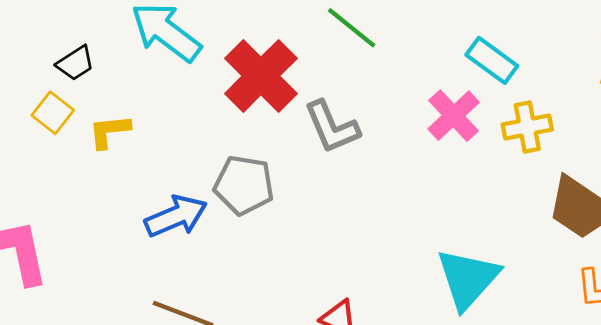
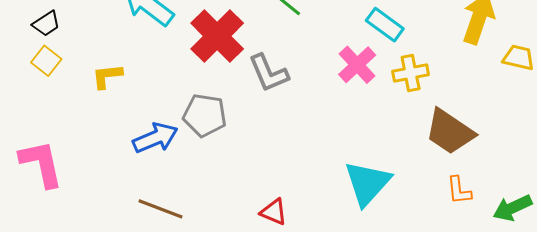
black trapezoid: (75, 63) -> (46, 24), moved
yellow square: (53, 113) -> (46, 61), moved

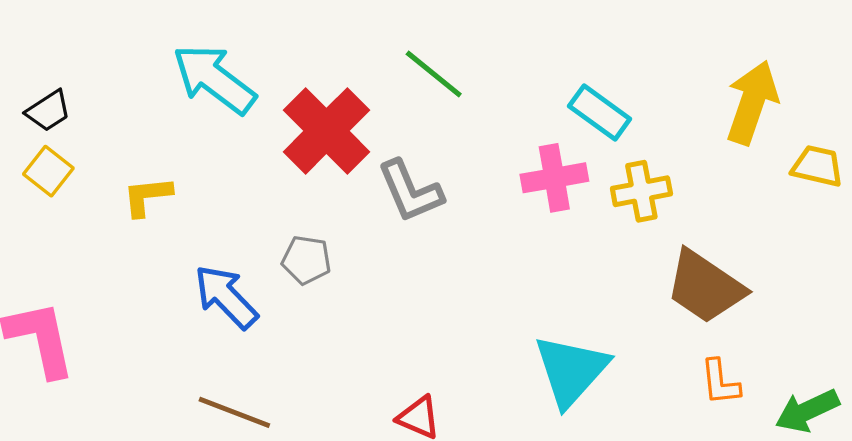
pink cross: (357, 65) -> (554, 178), turned 33
gray pentagon: (205, 115) -> (306, 260), size x0.7
blue arrow: (155, 138) -> (226, 297), turned -111

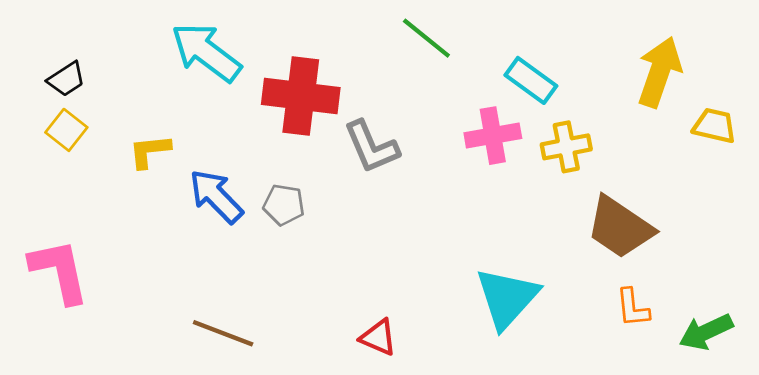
green line: (434, 74) -> (426, 38), moved
red cross: (326, 131) -> (301, 96), turned -38
blue arrow: (226, 297) -> (216, 196), moved

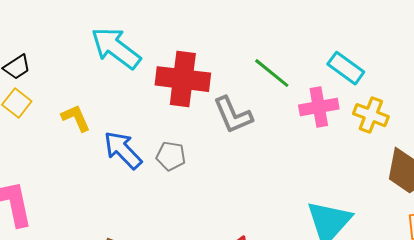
green line: (426, 38) -> (272, 73), moved
yellow cross: (566, 147) -> (371, 115), turned 32
yellow L-shape: (150, 151) -> (76, 118), turned 72

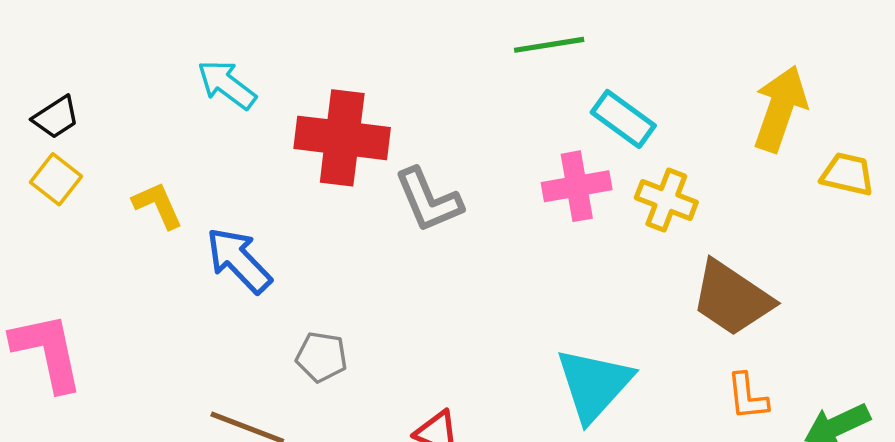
cyan arrow: (116, 48) -> (227, 84), size x0.7
green line: (272, 73) -> (549, 45), moved, turned -48
gray pentagon: (171, 156) -> (321, 357), moved

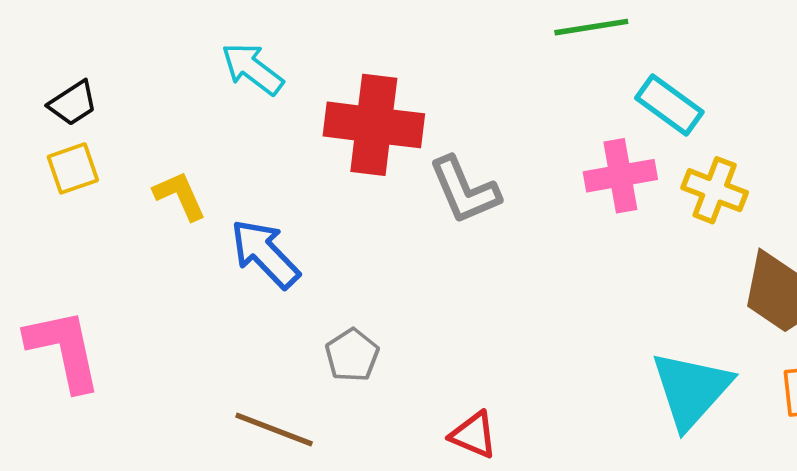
yellow square: (56, 179) -> (73, 168), turned 33
gray pentagon: (321, 357) -> (352, 355), turned 30
cyan triangle: (594, 384) -> (691, 390), moved

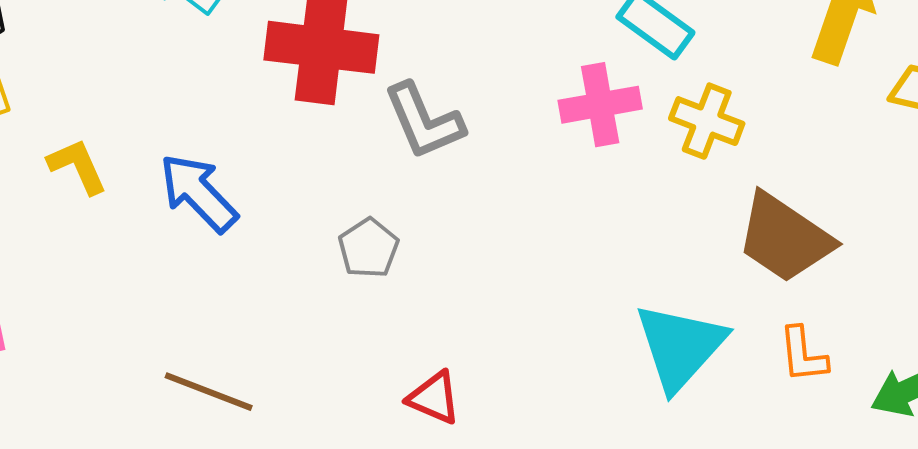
yellow L-shape: (180, 196) -> (77, 166), moved
gray pentagon: (352, 355) -> (369, 248), moved

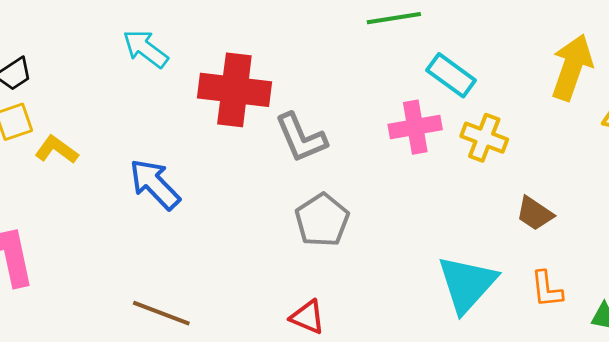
yellow L-shape: (77, 166) -> (56, 150), moved, turned -30
brown trapezoid: (785, 238) -> (535, 213), size x0.6
gray pentagon: (369, 248) -> (322, 220), moved, size x1.4

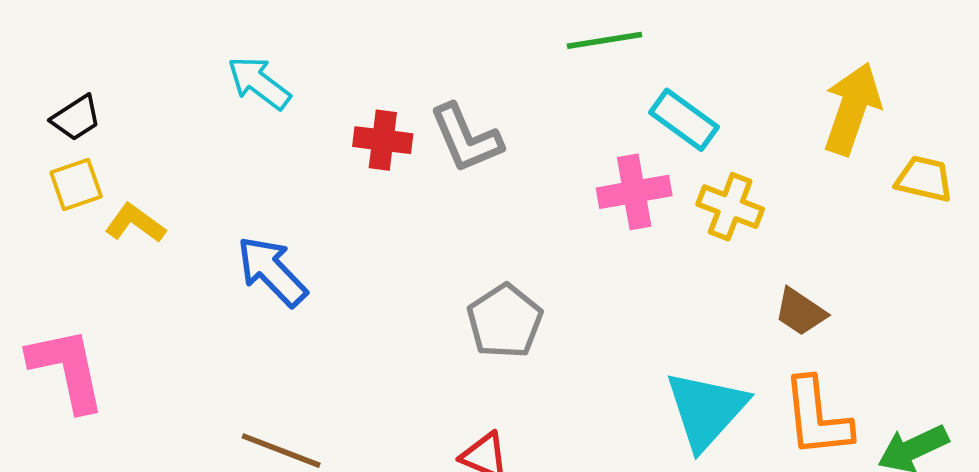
red cross: (234, 90) -> (383, 140), size x0.6
gray L-shape: (301, 138) -> (466, 138), moved
orange L-shape: (547, 289) -> (817, 417), size x1.6

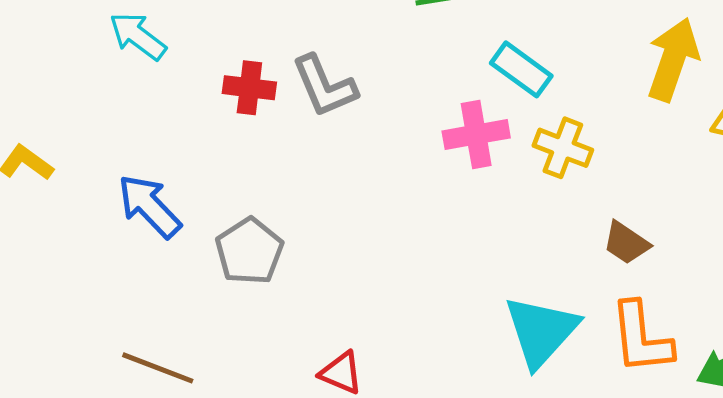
gray pentagon: (505, 321) -> (249, 251), moved

